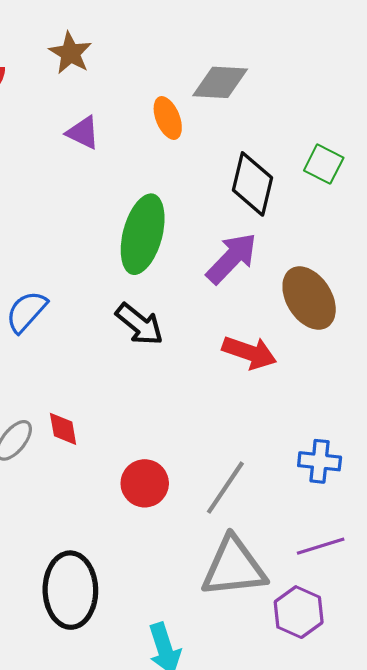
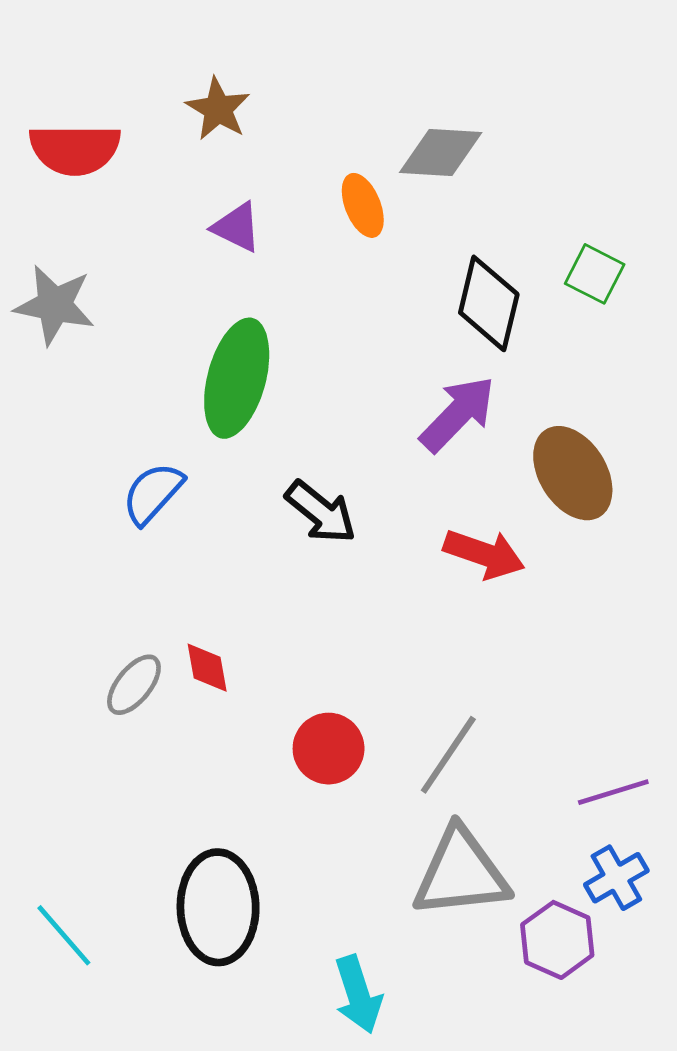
green ellipse: (143, 234) -> (237, 378), moved
blue cross: (320, 461) -> (616, 878), moved, turned -36
purple line: (321, 546) -> (613, 792), moved

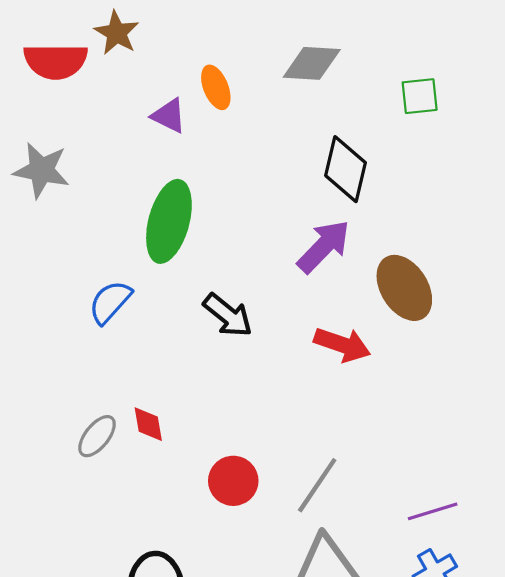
brown star: (218, 109) -> (117, 33), moved
orange ellipse: (363, 205) -> (216, 87), moved
green square: (595, 274) -> (420, 96), moved, turned -33

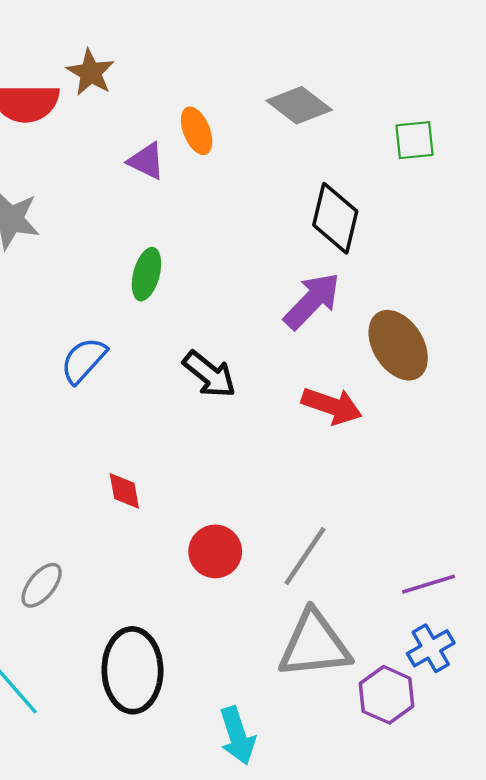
gray diamond: (312, 63) -> (299, 105), turned 34
green ellipse: (169, 221) -> (146, 274), size x0.6
gray ellipse: (97, 436) -> (42, 585), moved

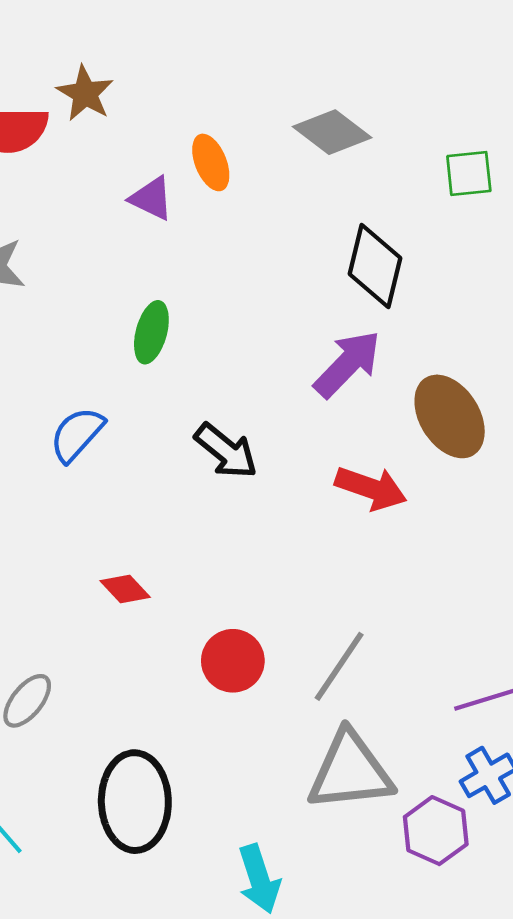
red diamond: (124, 491) -> (125, 589), turned -33

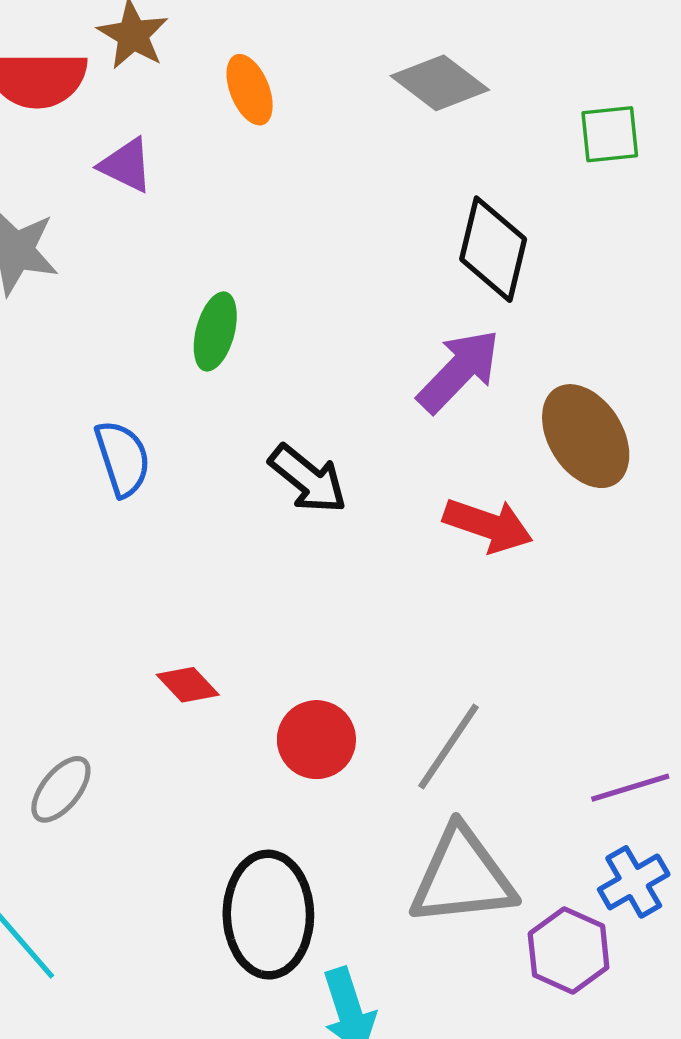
orange ellipse: (211, 162) -> (250, 90), moved
purple triangle: (151, 198) -> (126, 165), moved
blue semicircle: (77, 434) -> (123, 458), turned 120
red diamond: (125, 589) -> (188, 685), moved
black ellipse: (135, 802) -> (268, 915), moved

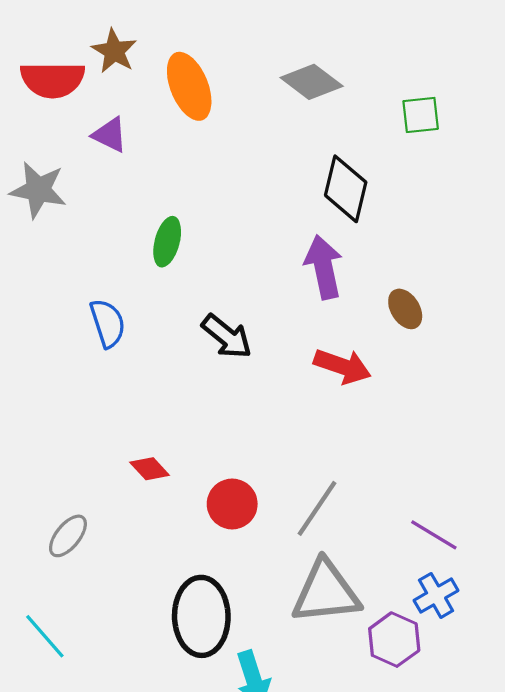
orange ellipse: (250, 90) -> (189, 86), size x1.5
purple arrow: (459, 371) -> (324, 267), turned -56
brown ellipse: (586, 436) -> (405, 309), size x0.6
purple line: (630, 788) -> (434, 535), turned 48

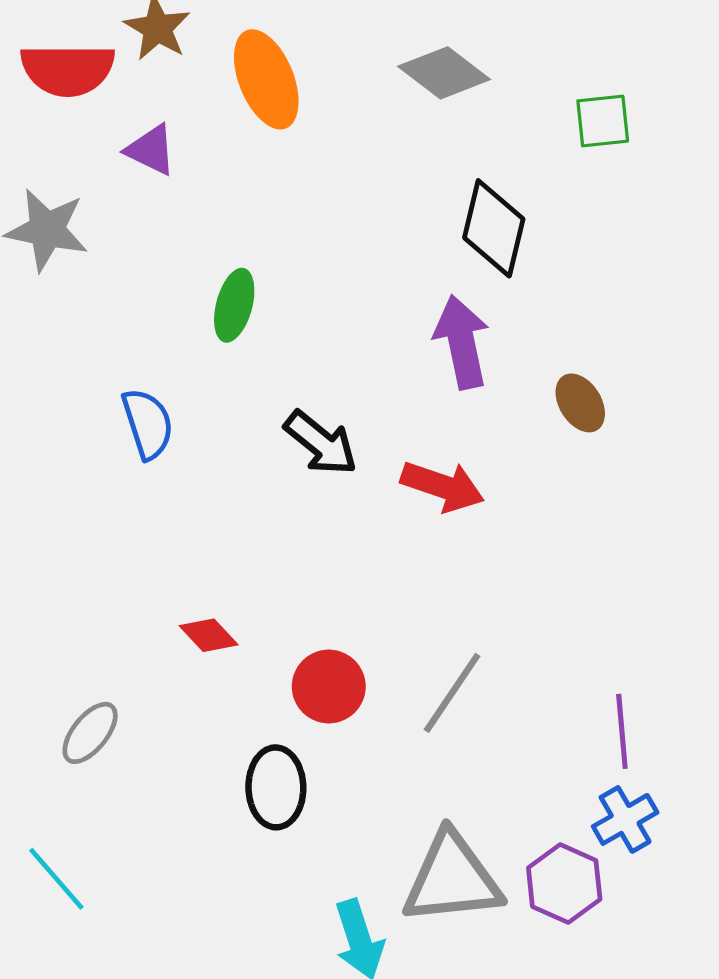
red arrow: (342, 366) -> (442, 486), moved
purple line: (434, 535) -> (622, 731), turned 54
gray triangle: (326, 592) -> (452, 879), moved
black ellipse: (201, 616) -> (276, 787), moved, size x0.7

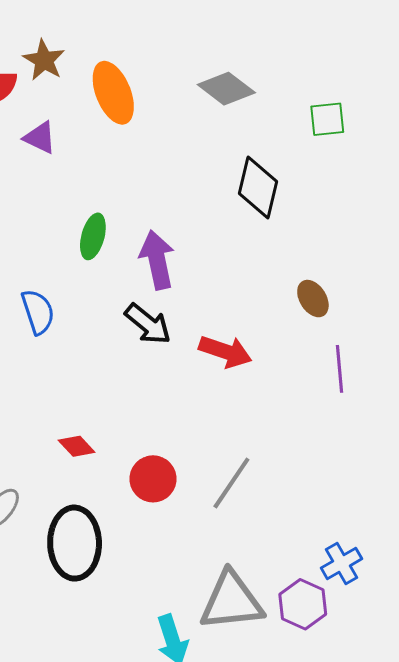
purple arrow: (462, 342) -> (157, 260), moved
purple line: (622, 731) -> (339, 369), moved
black ellipse: (276, 787) -> (75, 543), moved, size x1.4

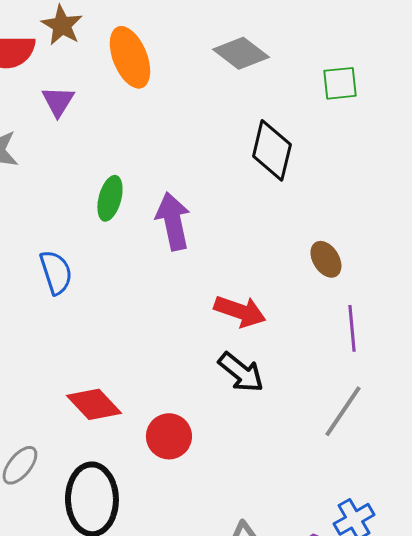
purple triangle: (40, 138) -> (58, 101), turned 36
black arrow: (148, 324) -> (241, 372), moved
red diamond: (77, 446) -> (94, 404), size x1.5
gray line: (231, 483) -> (343, 411), moved

